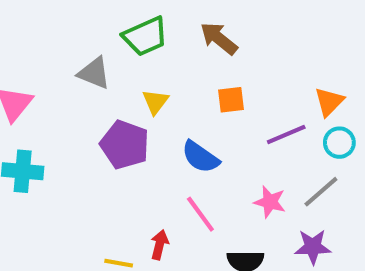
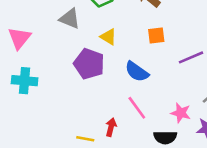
yellow triangle: (155, 102) -> (108, 37), turned -36
pink star: (270, 202) -> (181, 113), moved

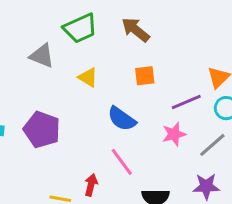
purple pentagon: (89, 64) -> (42, 130), moved
pink star: (181, 113) -> (174, 134), moved, turned -30

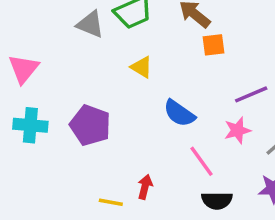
gray triangle: (42, 56) -> (90, 24), moved
orange square: (145, 76) -> (213, 45), moved
pink line: (122, 162) -> (201, 161), moved

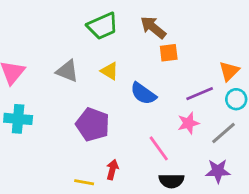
gray triangle: (90, 24) -> (67, 71), moved
blue semicircle: (179, 113) -> (143, 94), moved
purple pentagon: (90, 125) -> (93, 125), moved

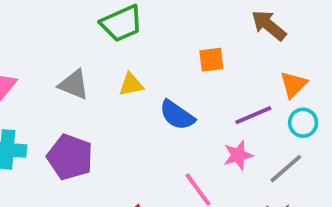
brown arrow: (153, 27) -> (269, 25), moved
yellow triangle: (110, 71) -> (131, 85), turned -42
purple pentagon: (93, 125) -> (70, 157), moved

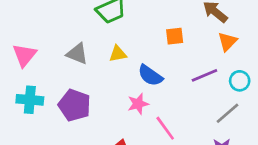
orange triangle: (294, 85) -> (227, 42), moved
pink star: (238, 155) -> (138, 104), moved

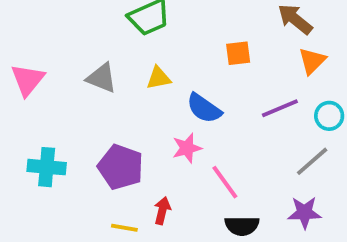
cyan cross: (30, 100) -> (47, 167), moved
purple pentagon: (74, 105) -> (121, 167), moved

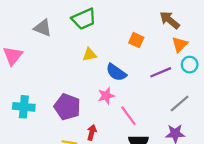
orange square: (238, 53) -> (136, 40), turned 32
gray triangle: (102, 78) -> (43, 28), moved
cyan circle: (329, 116) -> (190, 65), moved

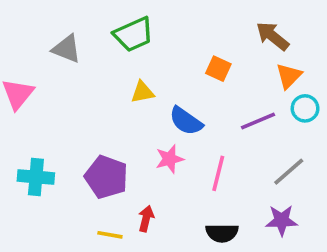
pink line: (128, 116) -> (218, 173), moved, turned 50

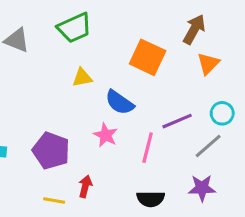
brown arrow: (273, 36) -> (194, 29), turned 80
orange square: (218, 69) -> (148, 57), size x1.6
cyan circle: (305, 108) -> (222, 113), moved
purple line: (258, 121) -> (177, 121), moved
pink star: (170, 159) -> (106, 135), turned -30

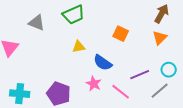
brown arrow: (194, 29) -> (162, 14), moved
orange square: (148, 57) -> (121, 34), size x0.7
pink line: (148, 148) -> (121, 92), turned -66

